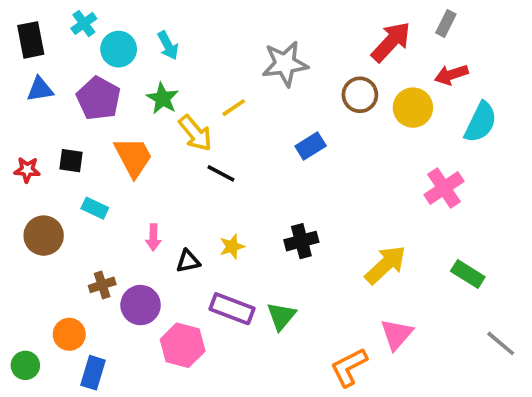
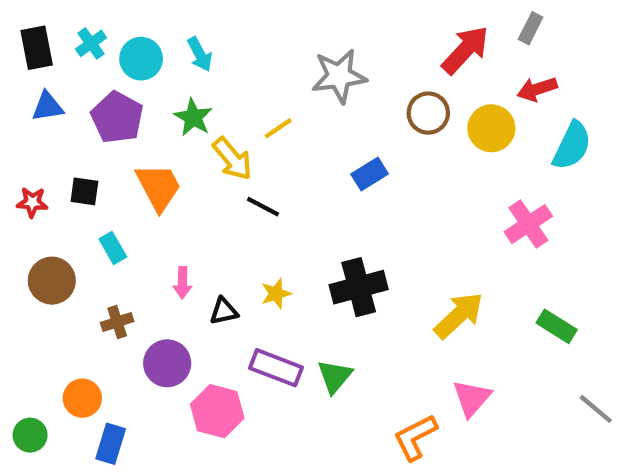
cyan cross: (84, 23) -> (91, 43), moved
cyan rectangle: (95, 208) -> (113, 248), turned 35
black cross: (301, 241) -> (359, 287), size x1.4
brown cross: (102, 285) -> (117, 322), moved

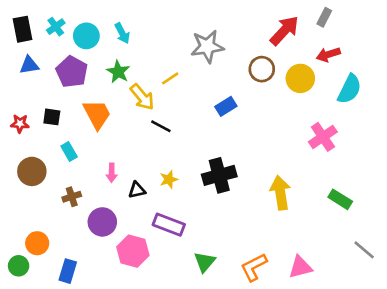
yellow arrow: (459, 315) -> (280, 193), turned -56
green triangle: (335, 376) -> (205, 262), moved
orange circle: (82, 398) -> (37, 243), moved
pink triangle: (472, 398) -> (300, 267), moved, turned 35

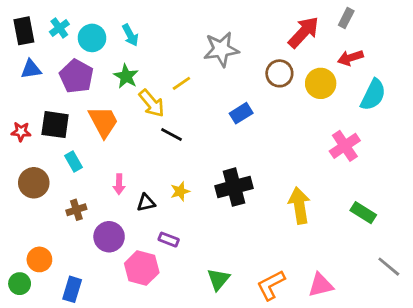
black square: (52, 117) -> (55, 125), size x1.5
purple rectangle: (169, 225) -> (169, 240), moved, size x0.6

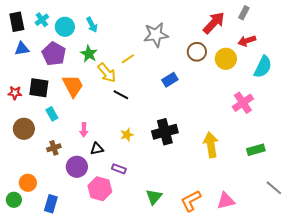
black triangle: (146, 203) -> (97, 149), moved
green rectangle: (363, 213) -> (256, 150), turned -48

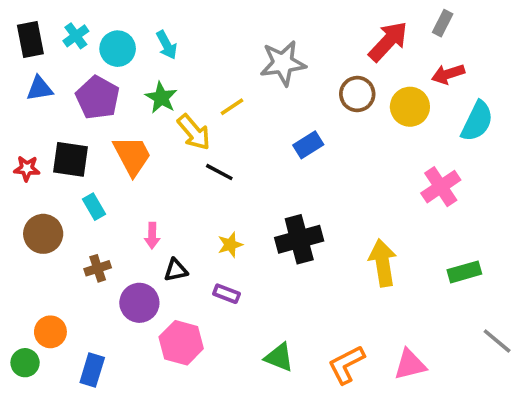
purple rectangle: (119, 169) -> (227, 294), moved
green triangle: (154, 197) -> (279, 357), turned -48

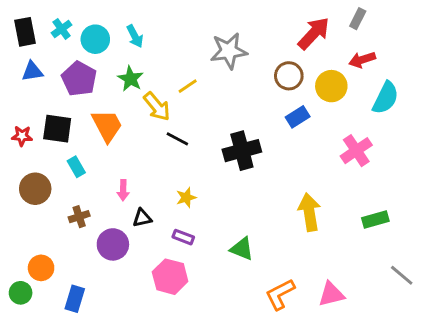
blue rectangle: (308, 145) -> (298, 117), moved
black cross: (299, 239) -> (242, 151), moved
pink hexagon: (181, 343) -> (170, 277), moved
green triangle: (279, 357) -> (242, 249), moved

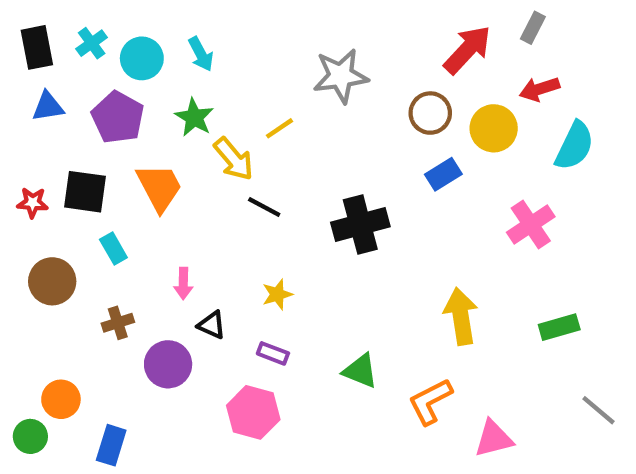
black triangle: (142, 218) -> (212, 325), turned 36
orange L-shape: (280, 294) -> (430, 401), moved

